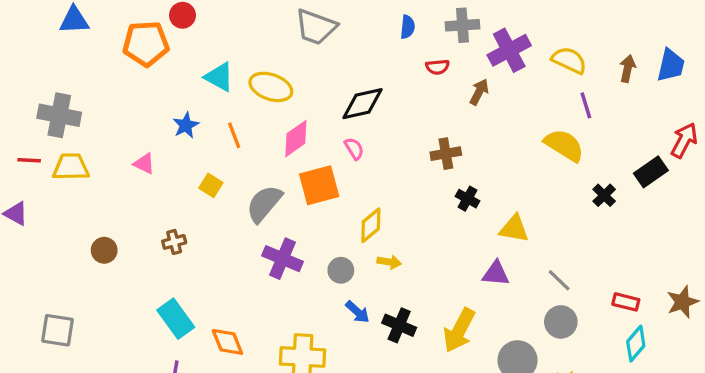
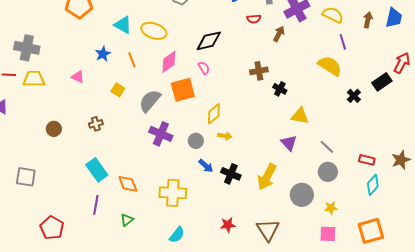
black cross: (468, 199) -> (280, 89), moved
purple triangle: (496, 274) -> (289, 143), turned 42

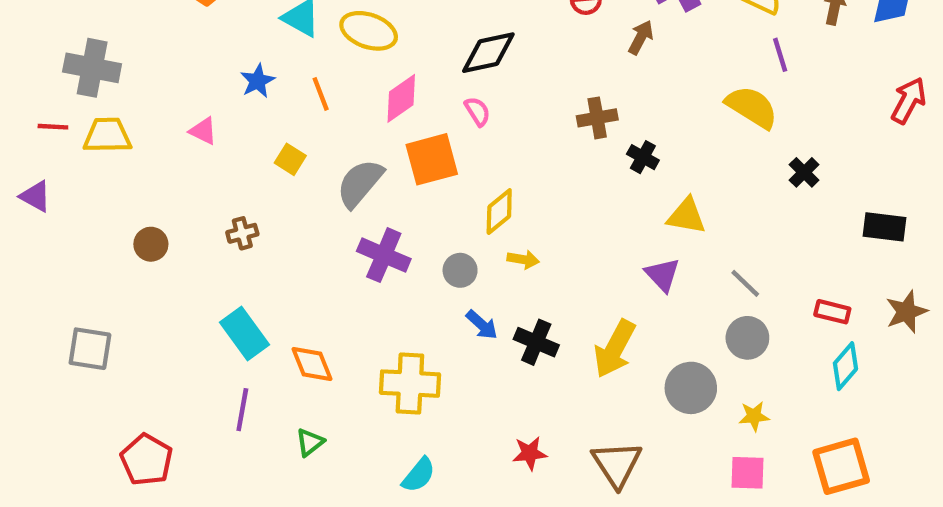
black rectangle: (382, 82) -> (885, 227), moved, turned 42

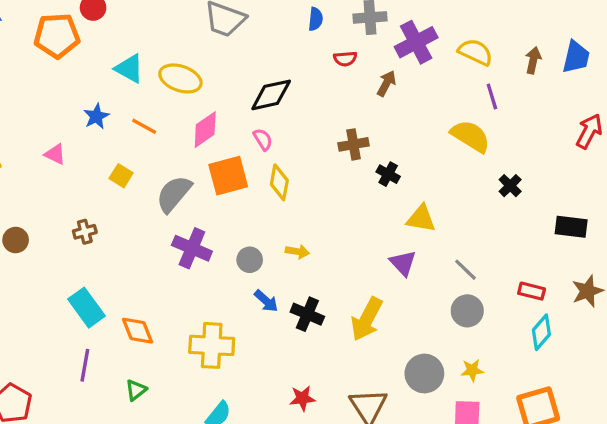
orange line: (321, 94) -> (144, 126), turned -40
yellow diamond: (499, 212) -> (279, 182), moved, turned -40
gray circle: (691, 388) -> (424, 374), moved

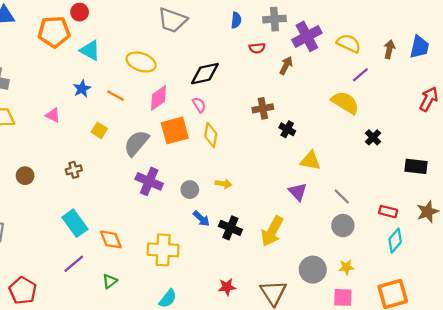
cyan triangle: (129, 69) -> (90, 50), moved
purple line: (492, 97) -> (360, 75), turned 66
purple line: (85, 365) -> (74, 264), turned 40

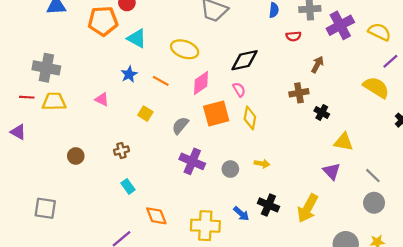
brown arrow: (286, 65) -> (317, 65), moved
gray semicircle: (136, 143) -> (180, 125), size x0.7
blue arrow: (201, 219) -> (241, 214), moved
cyan rectangle: (75, 223) -> (128, 186), moved, size x0.6

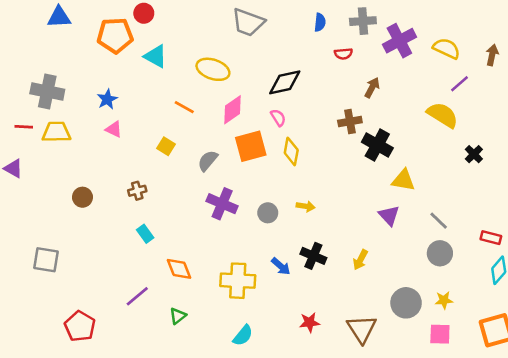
blue star: (129, 74) -> (107, 99), moved
black cross: (322, 112) -> (377, 145), size x1.6
yellow arrow: (308, 208) -> (360, 260), size x0.6

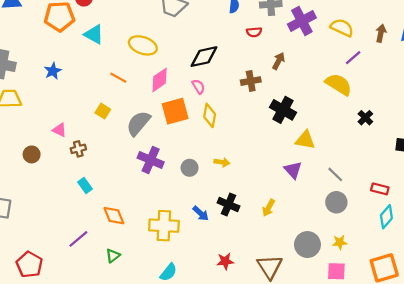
brown cross: (350, 122) -> (251, 81), moved
pink triangle: (114, 129) -> (59, 130), moved
gray semicircle: (208, 161) -> (138, 123), size x1.4

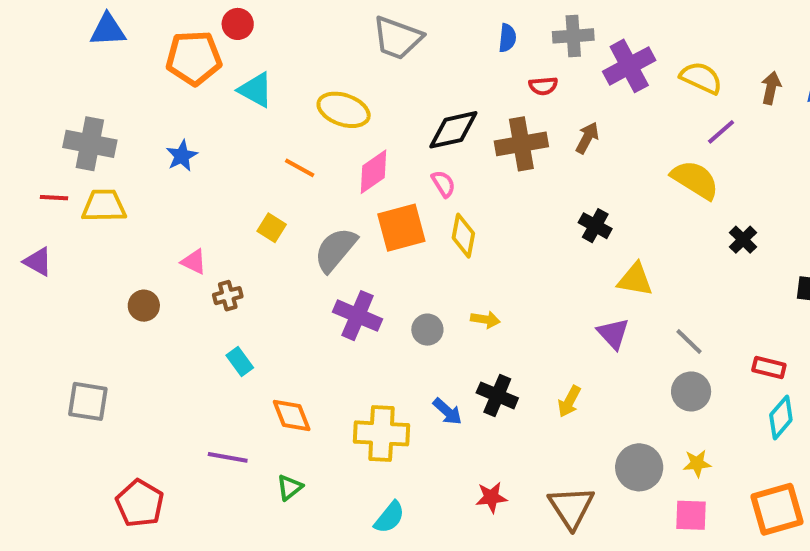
brown cross: (251, 81) -> (521, 144), moved, size x1.4
black cross: (283, 110) -> (595, 226), size x0.7
purple line: (78, 239) -> (228, 457), turned 50

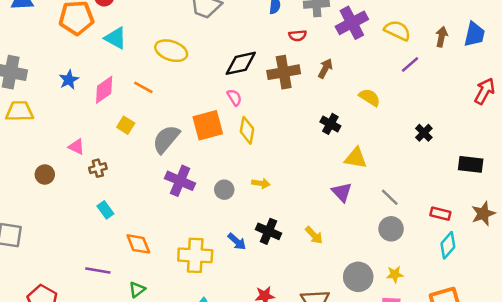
pink diamond: (374, 172) -> (104, 90), moved
yellow semicircle: (695, 180) -> (370, 97), moved, size x0.7
yellow arrow: (569, 401) -> (314, 235), turned -72

